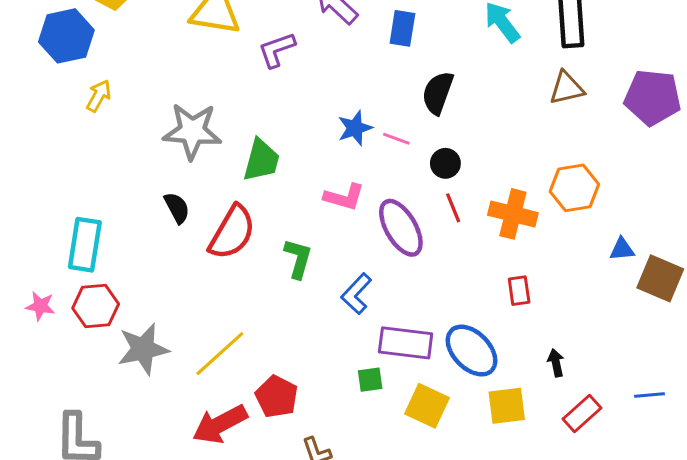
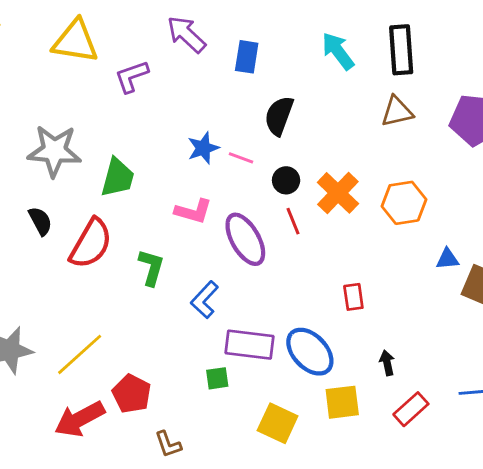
orange cross: (513, 214) -> (338, 193), moved, turned 30
yellow square: (427, 406) -> (278, 423), moved

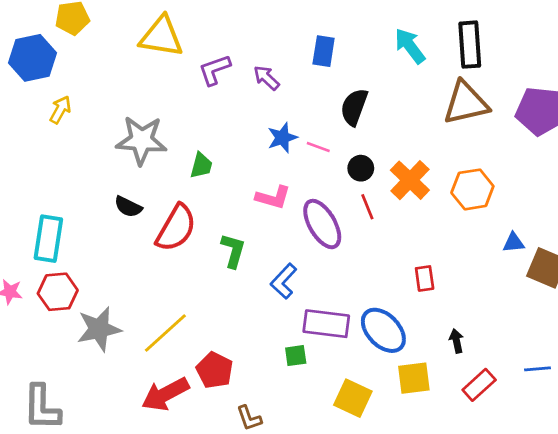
purple arrow: (186, 34) -> (266, 78), moved, size x0.7
brown triangle: (397, 112) -> (466, 103), size x1.5
green trapezoid: (118, 178) -> (201, 166), size x0.7
black semicircle: (40, 221) -> (128, 207), turned 144

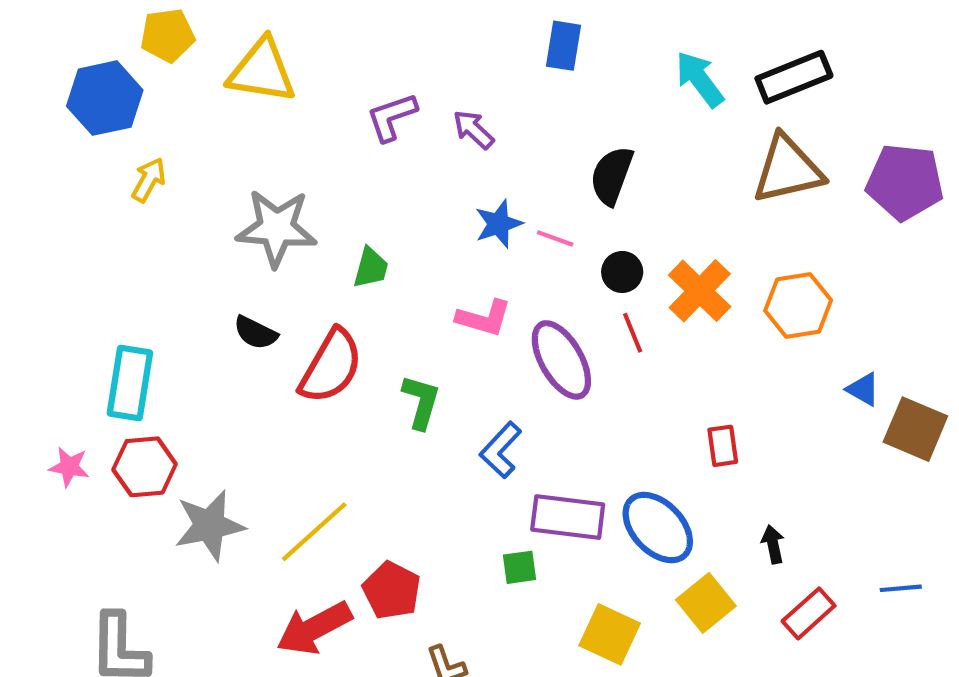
yellow triangle: (161, 37) -> (262, 71), moved
black rectangle: (470, 45) -> (794, 77), turned 72
blue rectangle: (324, 51) -> (564, 46), moved
blue triangle: (514, 243) -> (863, 389), turned 35
yellow square: (414, 378) -> (706, 603), turned -32

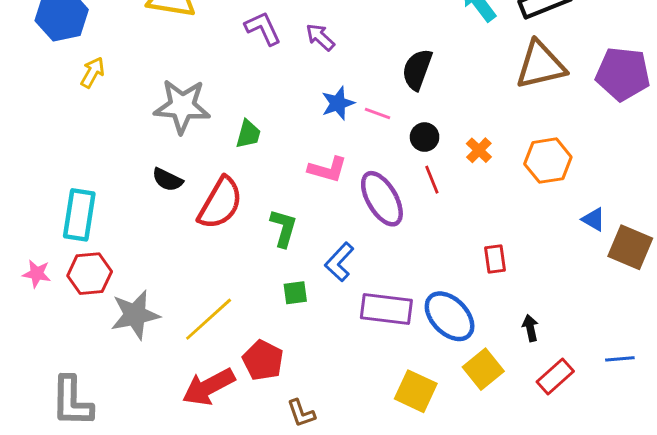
purple L-shape: (392, 117) -> (263, 28), turned 84
orange cross: (700, 291) -> (479, 150), size x0.6
green square: (520, 567) -> (295, 293), moved

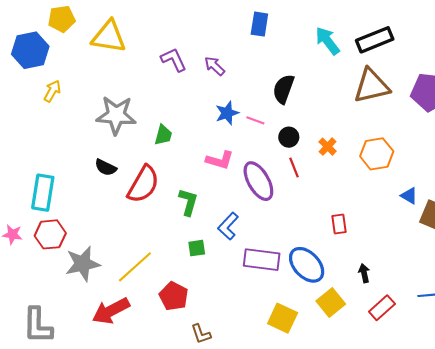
red arrow: (209, 387) -> (111, 311), moved

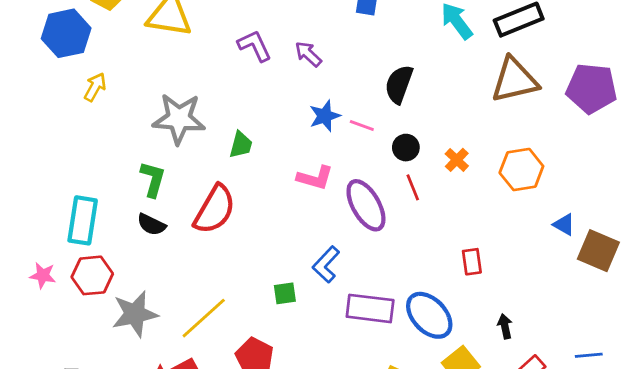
black semicircle: (106, 167) -> (151, 225), moved
green L-shape: (188, 202) -> (153, 179), moved

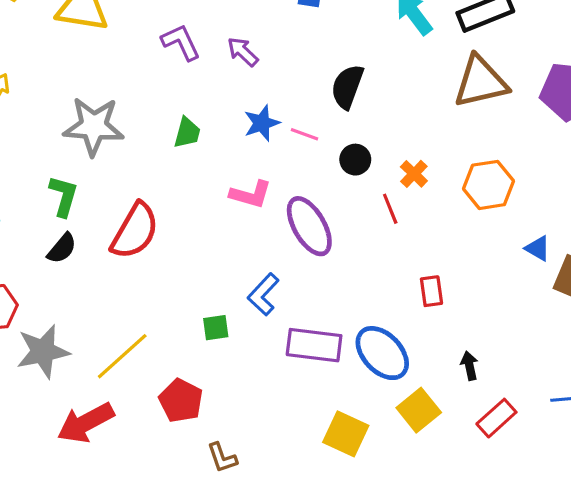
green trapezoid: (241, 145) -> (187, 133), moved
red line: (413, 187) -> (390, 209), moved
black semicircle: (151, 225) -> (62, 248), turned -76

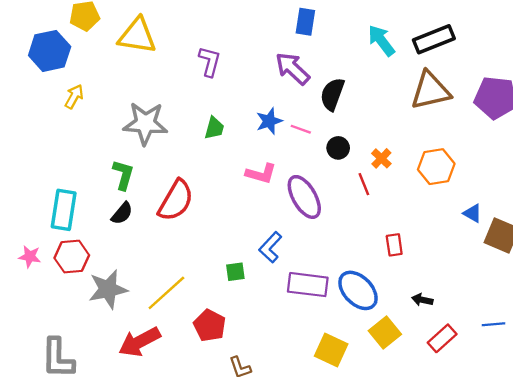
purple L-shape: (181, 42) -> (210, 61), turned 40
purple arrow: (243, 52) -> (293, 68), moved, size x1.5
black arrow: (469, 366) -> (422, 300), turned -66

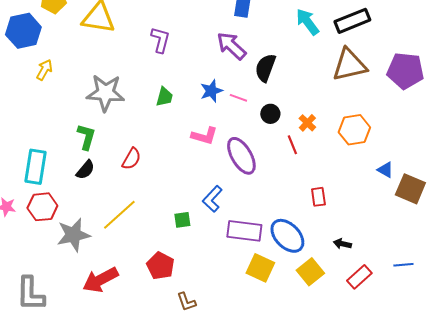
red semicircle: (176, 200) -> (131, 159), size x0.6
yellow line: (166, 293) -> (119, 215), moved
yellow square: (331, 350) -> (260, 268), moved

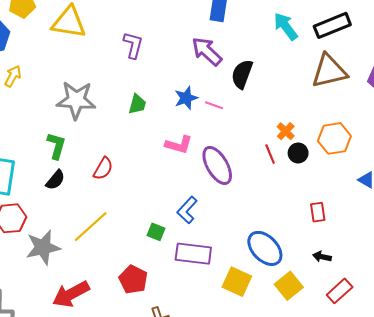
black circle: (270, 114) -> (298, 153), moved
red rectangle: (318, 197) -> (318, 212), moved
green square: (182, 220) -> (156, 232), turned 30
purple rectangle: (244, 231) -> (193, 254), moved

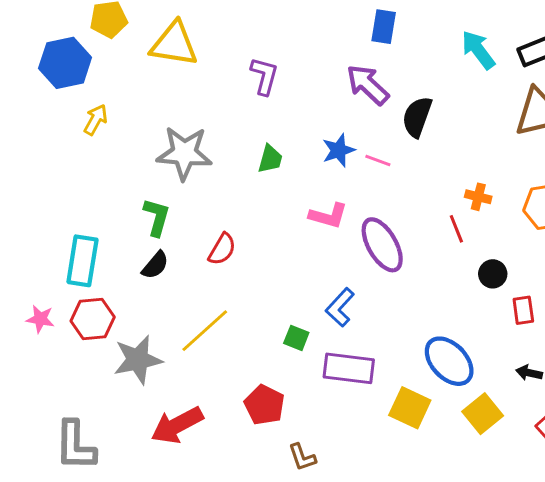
orange cross: (286, 131) -> (478, 197), turned -30
black circle: (298, 153) -> (493, 274), moved

